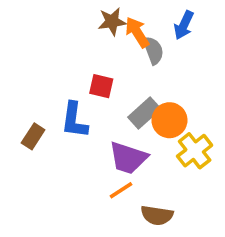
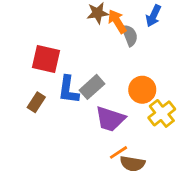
red square: (101, 86) -> (46, 59), moved, size x1.5
gray rectangle: (144, 113) -> (92, 87), moved
orange line: (121, 190) -> (119, 152), moved

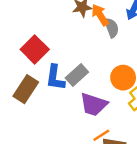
red square: (46, 59) -> (35, 49), turned 32
brown rectangle: (36, 102) -> (26, 89), size x1.5

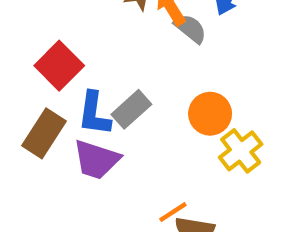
gray semicircle: (112, 28) -> (190, 28), turned -30
purple trapezoid: (94, 104) -> (96, 160), moved

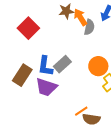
gray semicircle: (190, 28) -> (89, 27), turned 63
red square: (59, 66) -> (28, 28), moved

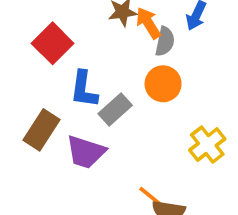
blue L-shape: (45, 66) -> (84, 89), moved
orange circle: (98, 66) -> (163, 84), moved
orange line: (81, 111) -> (150, 196), turned 72

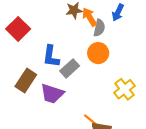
red square: (53, 43) -> (18, 29), moved

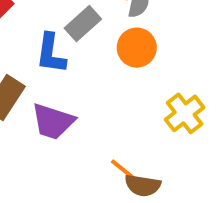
gray rectangle: (70, 68) -> (83, 24), moved

